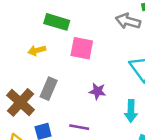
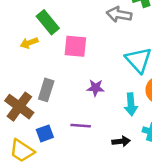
green rectangle: (57, 22) -> (48, 22), turned 40
yellow arrow: (37, 50) -> (29, 43), moved

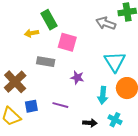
gray rectangle: (46, 90) -> (46, 62), moved, turned 72

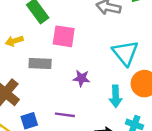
yellow arrow: (32, 33) -> (14, 41), moved

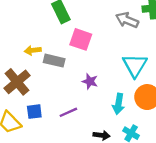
yellow arrow: (14, 41) -> (33, 50), moved
purple line: (65, 115) -> (68, 112), turned -42

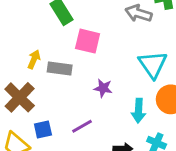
yellow arrow: (33, 50) -> (34, 59), turned 126

